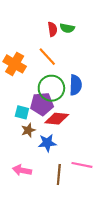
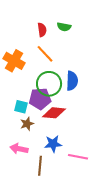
red semicircle: (52, 29) -> (42, 30), moved
blue star: (47, 143) -> (53, 144), moved
pink arrow: (22, 170) -> (19, 149), moved
brown line: (59, 174) -> (40, 166), moved

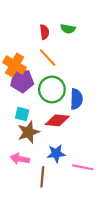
blue semicircle: (72, 81) -> (76, 99), moved
purple pentagon: (40, 99) -> (22, 81), moved
brown star: (27, 124) -> (28, 132), size x1.5

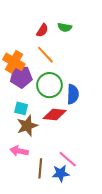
red semicircle: (44, 32) -> (42, 30), turned 40
blue star: (56, 153) -> (61, 173), moved
pink line: (83, 167) -> (68, 159), moved, turned 30

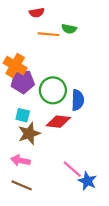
red semicircle: (42, 30) -> (37, 13), moved, turned 48
orange line: (45, 55) -> (49, 34), moved, turned -42
brown line: (40, 168) -> (22, 185), moved, turned -72
blue star: (61, 173) -> (87, 181), moved, turned 30

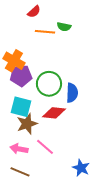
red semicircle: (37, 13) -> (34, 12), turned -32
cyan square: (23, 115) -> (21, 107), size x1.5
pink line: (72, 169) -> (45, 147), moved

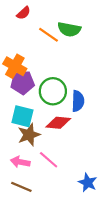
red semicircle: (34, 12) -> (24, 13), moved
green semicircle: (64, 27) -> (69, 29), size x1.5
orange line: (45, 32) -> (49, 35), turned 30

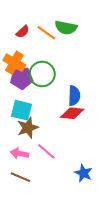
red semicircle: (24, 13) -> (23, 32), moved
green circle: (53, 91) -> (42, 74), moved
red diamond: (58, 123) -> (72, 113), moved

